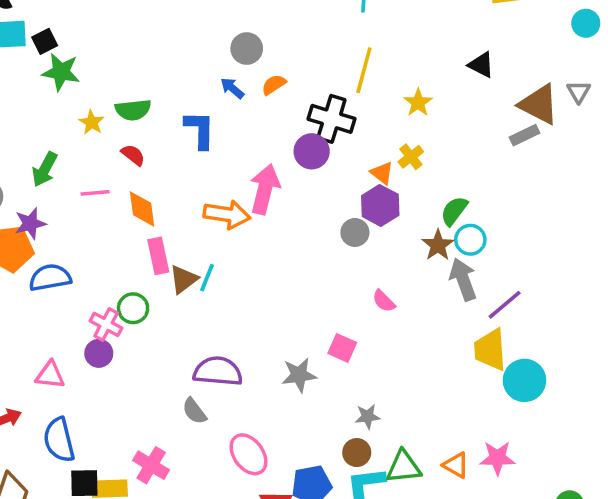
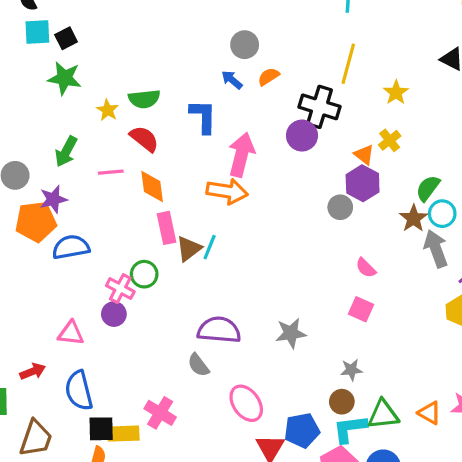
green star: (61, 72) -> (64, 78), moved
red semicircle: (133, 155) -> (144, 139), size x1.4
pink arrow: (265, 189) -> (241, 155), moved
pink square: (342, 348) -> (361, 309), moved

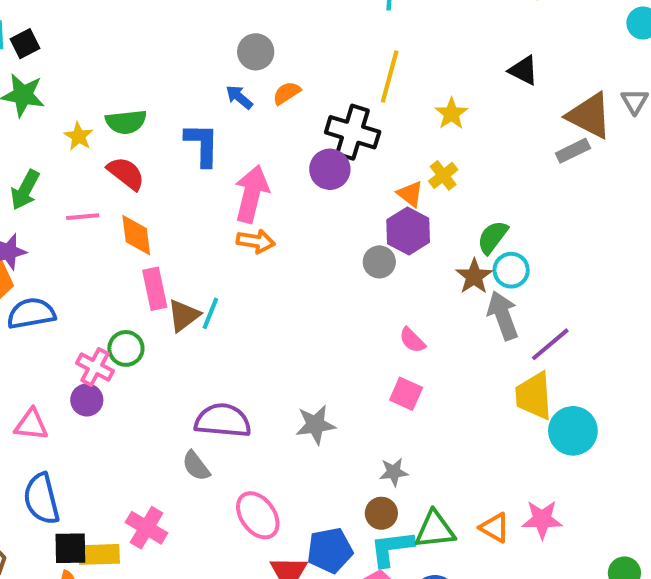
orange arrow: (227, 191) -> (256, 241), moved, size x0.7

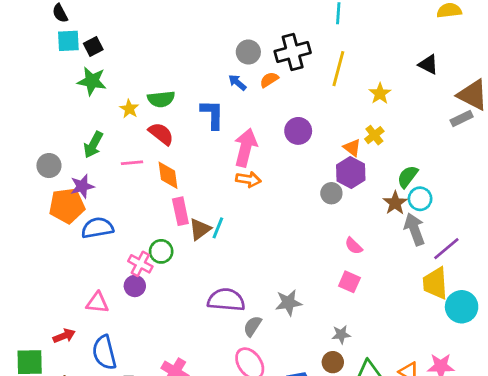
black cross: (353, 132) -> (293, 52), moved, turned -32
gray semicircle: (196, 466) -> (252, 326), moved, turned 70

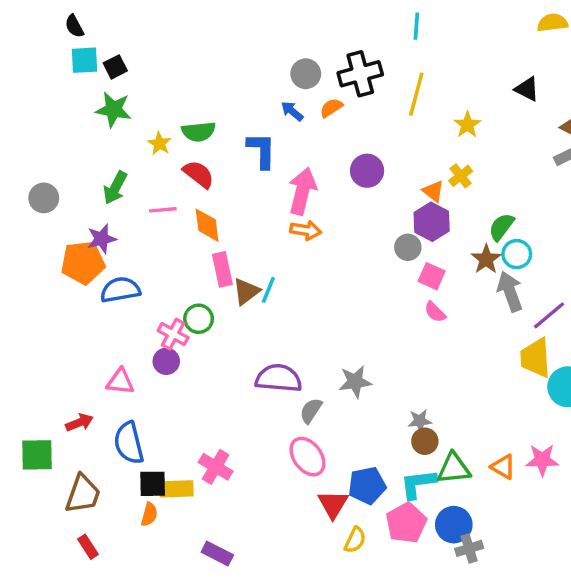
gray circle: (49, 166) -> (44, 198), moved
pink square: (349, 282) -> (432, 276), moved
brown circle: (333, 362) -> (425, 441), moved

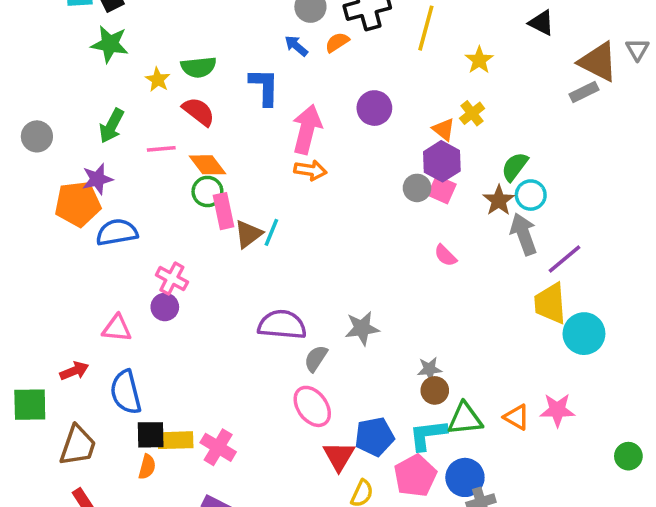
orange diamond: (207, 225) -> (207, 165), turned -30
pink square: (432, 276) -> (442, 190), moved
green circle: (199, 319) -> (207, 191), moved
pink cross: (216, 467) -> (218, 447), moved

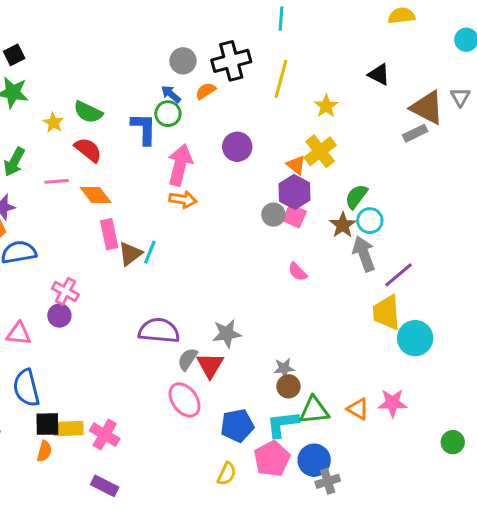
green semicircle: (199, 67) -> (88, 112), turned 32
yellow cross: (472, 113) -> (320, 151), size x1.5
green circle: (207, 191) -> (168, 114), moved
red triangle: (339, 456) -> (210, 365), moved

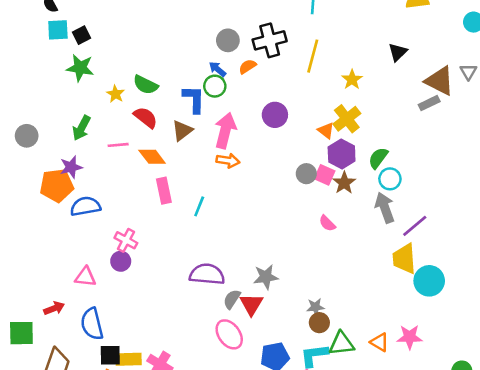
black triangle: (379, 74) -> (398, 52), turned 48
purple hexagon: (295, 192) -> (342, 154), moved
brown star: (343, 225) -> (344, 183), moved
brown triangle: (130, 254) -> (182, 131), moved

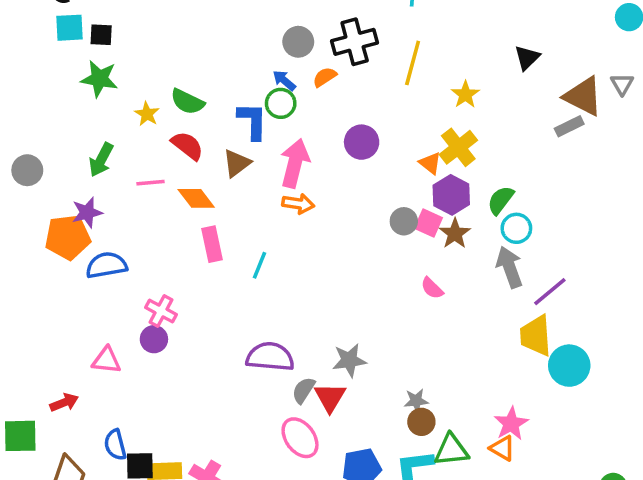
black square: (82, 35) -> (101, 35), turned 30
blue semicircle: (92, 324) -> (115, 445), moved, size x0.7
pink star: (410, 337) -> (511, 424), moved, turned -30

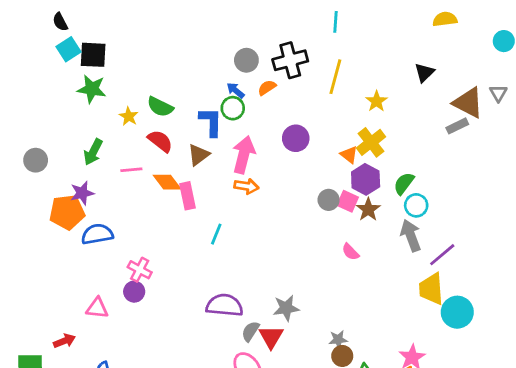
cyan square: (69, 28) -> (68, 49), turned -30
black square: (101, 35) -> (93, 55), size x1.5
pink rectangle: (212, 244) -> (188, 196), moved

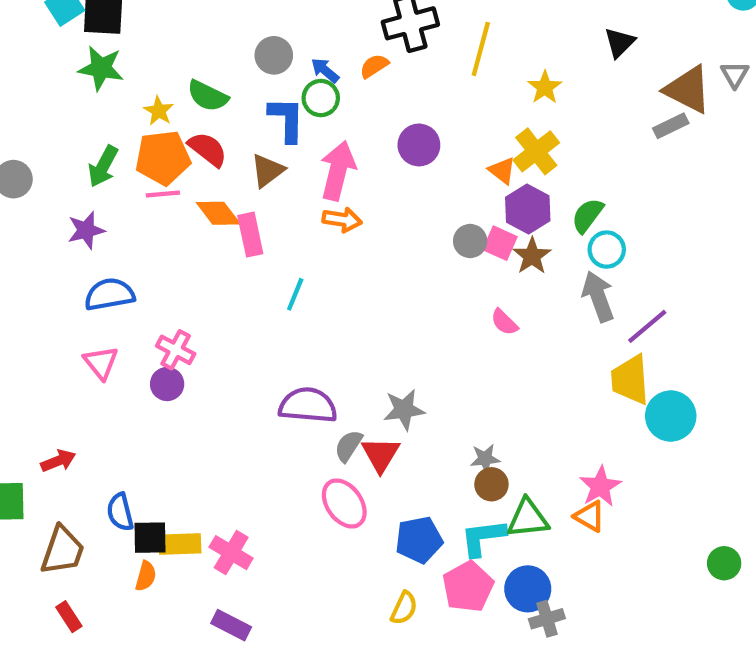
gray circle: (246, 60) -> (274, 55), moved
orange pentagon: (67, 212) -> (163, 158), moved
pink triangle: (97, 308) -> (101, 363), moved, turned 45

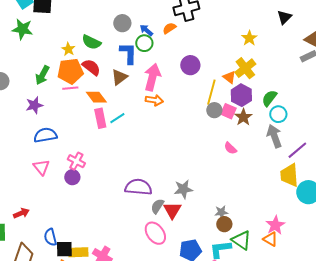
yellow line: (481, 49) -> (211, 92), moved
green star: (101, 68) -> (22, 29), moved
pink rectangle: (250, 235) -> (100, 118), moved
cyan line: (295, 294) -> (117, 118), moved, turned 35
green triangle: (528, 518) -> (241, 240), turned 40

